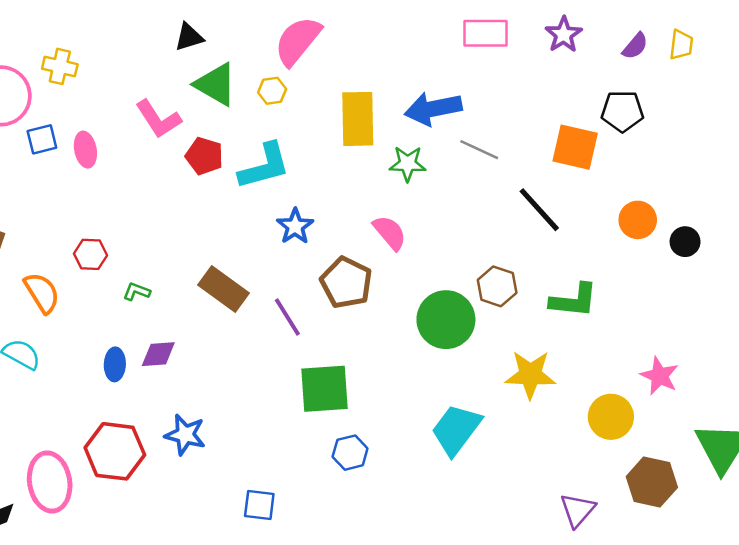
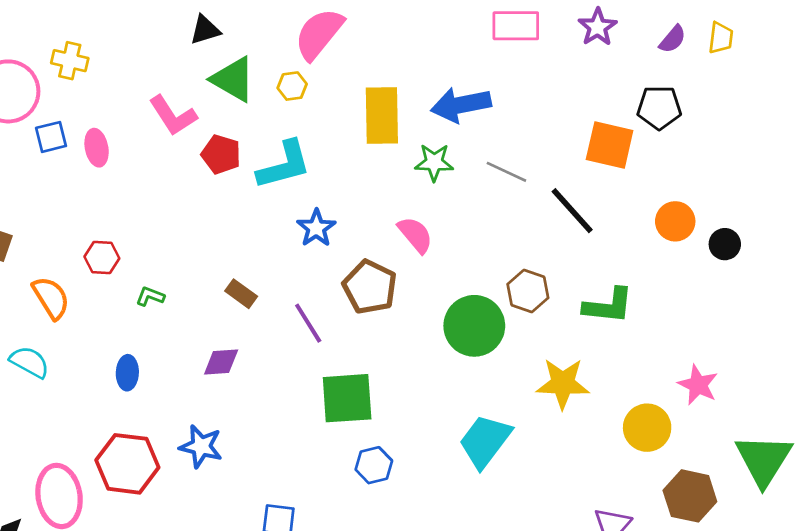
gray line: (479, 150) -> (506, 172), moved
brown rectangle: (223, 289) -> (241, 294), size x0.6
purple diamond: (158, 354) -> (221, 362), moved

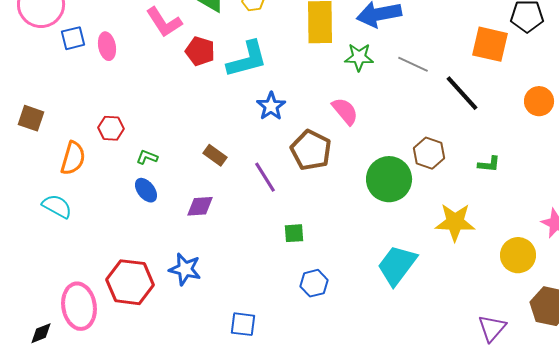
orange semicircle: (51, 298) -> (73, 158), turned 48
green L-shape: (608, 306) -> (489, 164), size x0.6
blue ellipse: (127, 373) -> (146, 190), moved, turned -40
green square: (347, 398) -> (294, 233), size x0.5

